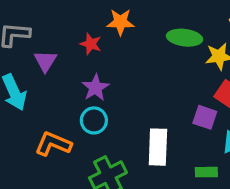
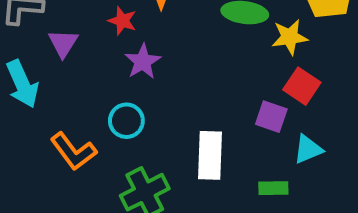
purple star: (95, 88) -> (143, 62), moved
orange L-shape: (53, 144) -> (73, 151), turned -150

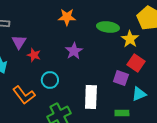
red star: (122, 21) -> (34, 55), moved
yellow star: (290, 37) -> (130, 39), turned -30
purple star: (143, 62) -> (74, 51), moved

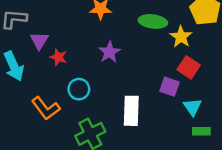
cyan triangle: (139, 94) -> (192, 107), turned -42
green rectangle: (122, 113) -> (201, 131), moved

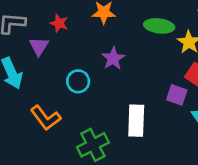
red star: (58, 57) -> (59, 23), moved
cyan circle: (79, 89) -> (78, 81), moved

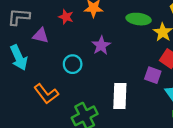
red star: (59, 23) -> (66, 17), moved
purple triangle: (39, 46) -> (41, 36), turned -49

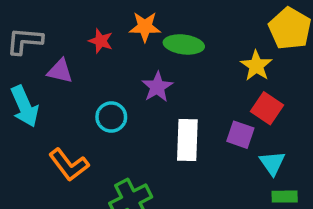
green ellipse: (139, 19) -> (184, 44), moved
white rectangle: (120, 96) -> (187, 140), moved

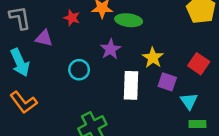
gray L-shape: (25, 41) -> (20, 18), turned 75
yellow star: (256, 66) -> (153, 58), moved
red square: (267, 108) -> (199, 64), moved
orange L-shape: (69, 165) -> (24, 102), moved

